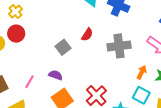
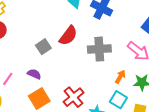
red semicircle: (87, 35) -> (68, 36), size x1.5

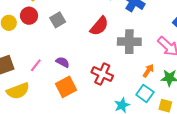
gray square: (43, 47) -> (58, 20), moved
red cross: (74, 97) -> (102, 74), moved, turned -30

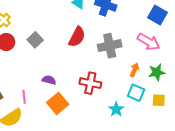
pink line: (36, 65) -> (24, 97), moved, turned -32

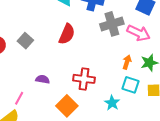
gray cross: (110, 46) -> (112, 24), moved
pink line: (24, 97) -> (19, 98), turned 40
orange square: (58, 103) -> (67, 106), moved

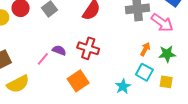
red cross: (84, 79) -> (88, 48), moved
pink line: (19, 98) -> (43, 59), moved

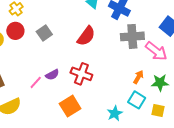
purple semicircle: (59, 50) -> (52, 75), turned 128

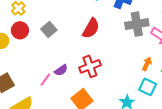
red cross: (81, 74) -> (90, 66), turned -35

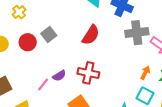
red circle: (20, 30) -> (28, 42), moved
red cross: (90, 66) -> (88, 73), turned 30

